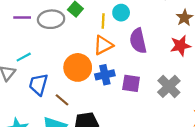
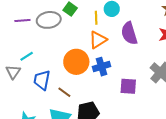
purple square: (131, 83) -> (128, 86), moved

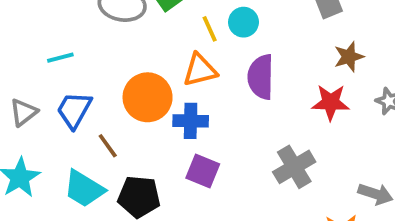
yellow line: (96, 18) -> (210, 29), turned -40
gray triangle: (13, 72) -> (23, 112), moved
purple square: (128, 86) -> (203, 171), moved

